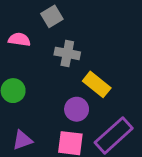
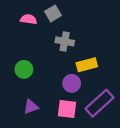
pink semicircle: (19, 40) -> (29, 19), moved
yellow rectangle: (97, 84) -> (87, 65), turned -54

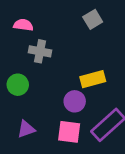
gray square: (53, 13) -> (93, 19), moved
gray cross: (65, 41) -> (40, 51), moved

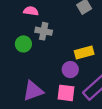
green circle: (18, 85) -> (23, 44), moved
purple triangle: (26, 129) -> (33, 91), size x1.5

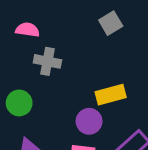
green circle: (23, 44) -> (19, 103), moved

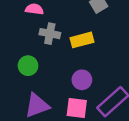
yellow rectangle: (111, 95) -> (82, 40), moved

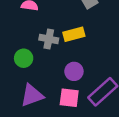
gray cross: (50, 34) -> (49, 39), moved

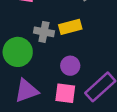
green circle: (24, 58) -> (18, 52), size x1.5

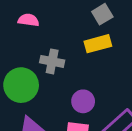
yellow rectangle: (70, 27) -> (98, 44), moved

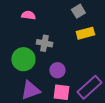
yellow rectangle: (98, 44) -> (85, 33), moved
purple circle: (83, 101) -> (57, 70), moved

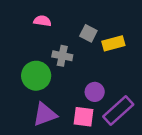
gray square: (78, 11) -> (88, 33), moved, turned -32
purple circle: (57, 70) -> (95, 92), moved

